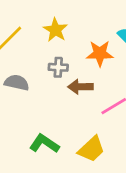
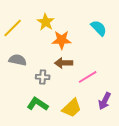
orange star: (100, 53) -> (62, 40), moved
gray cross: (58, 67) -> (43, 77), moved

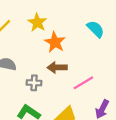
orange star: (62, 40) -> (55, 42), turned 30

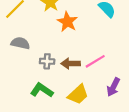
brown arrow: (57, 67) -> (71, 63), moved

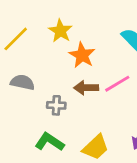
pink line: (95, 61) -> (117, 84), moved
brown arrow: (71, 63) -> (86, 88), moved

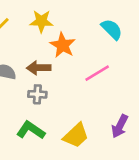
yellow star: (60, 31) -> (41, 21), turned -30
brown arrow: (86, 88) -> (39, 68), moved

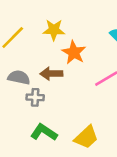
gray cross: (37, 94) -> (35, 97), moved

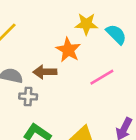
yellow star: (54, 30) -> (86, 24), moved

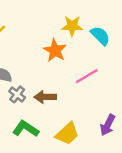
brown arrow: (45, 72) -> (45, 97), moved
gray cross: (28, 97) -> (17, 94), turned 35

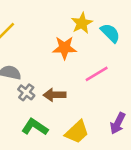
yellow star: (72, 26) -> (82, 23), turned -30
orange star: (55, 50) -> (64, 48), turned -30

